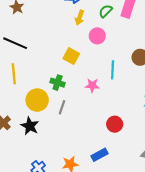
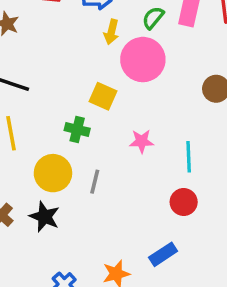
pink circle: (97, 36) -> (143, 60), size x1.6
cyan line: (113, 70) -> (189, 157), moved
green cross: (58, 83) -> (77, 129), moved

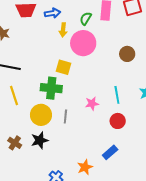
green cross: (77, 129) -> (51, 88), size x1.5
pink star: (142, 141) -> (92, 103), moved
black star: (45, 217) -> (40, 140), turned -30

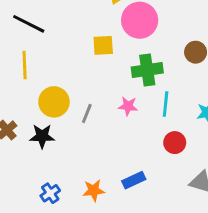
yellow square: (63, 67) -> (103, 45), turned -35
green cross: (51, 88) -> (147, 70), moved, turned -30
red circle: (118, 121) -> (175, 143), moved

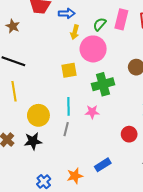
cyan line: (166, 104) -> (69, 106), moved
gray line: (87, 114) -> (66, 129), moved

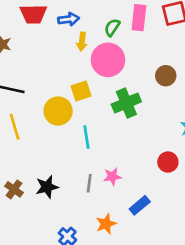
pink star: (92, 112) -> (112, 177), moved
yellow circle: (38, 115) -> (58, 111), moved
gray line: (66, 129) -> (89, 183), moved

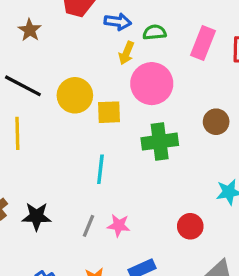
green semicircle: (112, 27) -> (155, 32), moved, turned 36
yellow circle: (58, 111) -> (75, 95), moved

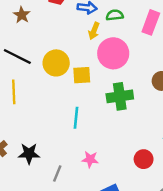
gray line: (89, 226) -> (57, 174), moved

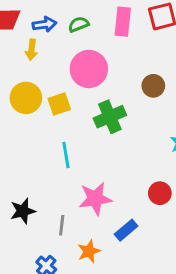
yellow arrow: (94, 31) -> (31, 50), moved
pink star: (90, 159) -> (95, 199), size x1.6
red circle: (144, 159) -> (160, 193), moved

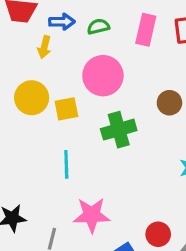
red circle: (160, 193) -> (158, 234), moved

